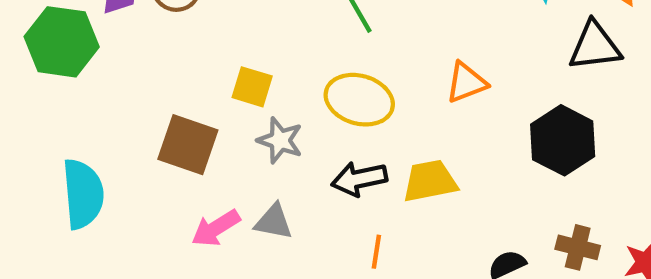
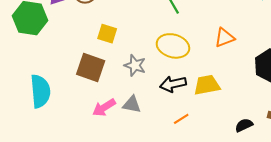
yellow square: (252, 87) -> (107, 34), moved
orange line: (376, 252) -> (181, 119), turned 49

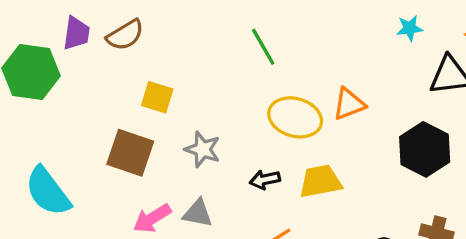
yellow ellipse: (173, 46) -> (295, 117), moved
black arrow: (173, 84) -> (265, 180), size x0.7
cyan semicircle: (40, 91) -> (48, 191), turned 148

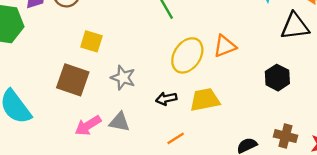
yellow ellipse: (295, 117) -> (187, 55), turned -72
black hexagon: (425, 149) -> (277, 78), size x0.7

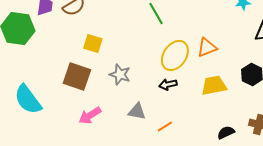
black arrow: (166, 99) -> (168, 85), moved
yellow trapezoid: (205, 100) -> (214, 86), moved
gray triangle: (120, 122) -> (137, 112), moved

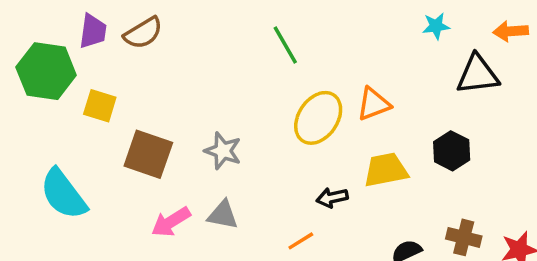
yellow square: (93, 44) -> (100, 106), moved
black arrow: (168, 85) -> (332, 198), moved
gray triangle: (137, 112) -> (223, 215), moved

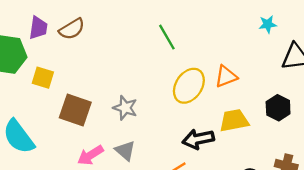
black arrow: (332, 198) -> (198, 139), size x1.5
gray triangle: (223, 215) -> (125, 151), turned 30

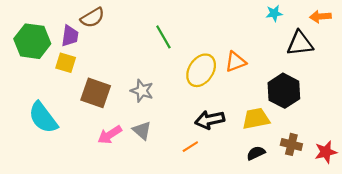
purple trapezoid: (38, 28) -> (70, 36), moved
green line: (167, 37) -> (163, 37), moved
black hexagon: (278, 108) -> (284, 91), size x1.4
yellow trapezoid: (234, 121) -> (256, 119), moved

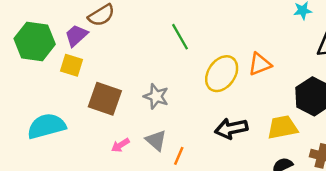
purple trapezoid: (70, 36) -> (76, 36), turned -140
cyan semicircle: (43, 118) -> (46, 126), turned 112
pink arrow: (110, 135) -> (120, 145), size x0.7
orange line: (190, 147) -> (179, 156), moved, turned -35

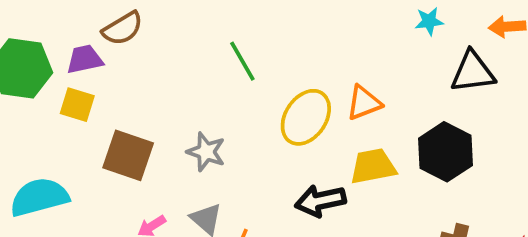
purple trapezoid: (76, 36) -> (85, 59), turned 30
yellow trapezoid: (282, 127) -> (373, 166), moved

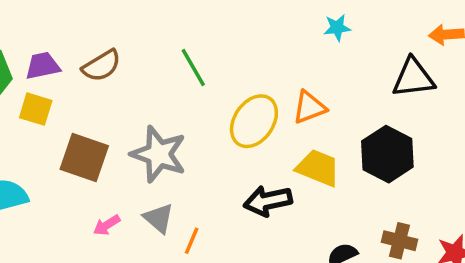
cyan star: (429, 21) -> (337, 28), moved
brown semicircle: (123, 28) -> (102, 66), moved
gray star: (206, 152) -> (159, 154), size x1.5
yellow trapezoid: (373, 166) -> (318, 168), turned 33

